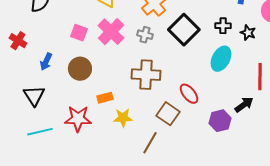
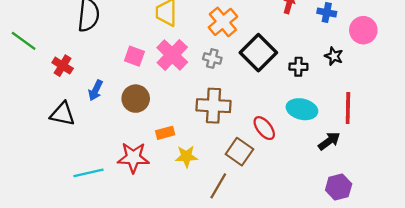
black cross: (223, 26) -> (298, 67), moved
cyan ellipse: (221, 59) -> (302, 109), moved, turned 75
black triangle: (34, 96) -> (63, 114), moved, turned -45
purple hexagon: (220, 121) -> (339, 187), moved

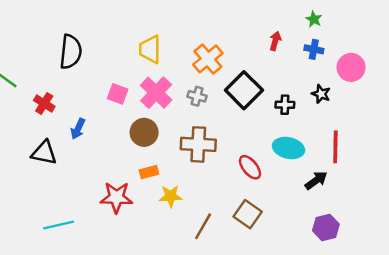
brown circle: (136, 99) -> (144, 132), moved
brown square: (239, 152) -> (248, 214), moved
cyan line: (88, 173) -> (59, 225), moved

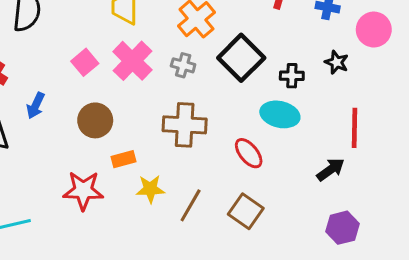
pink square: (118, 94) -> (85, 62), turned 30
brown circle: (144, 132) -> (95, 120), moved
cyan ellipse: (288, 148) -> (280, 114), moved
brown line: (203, 226) -> (191, 205), moved

